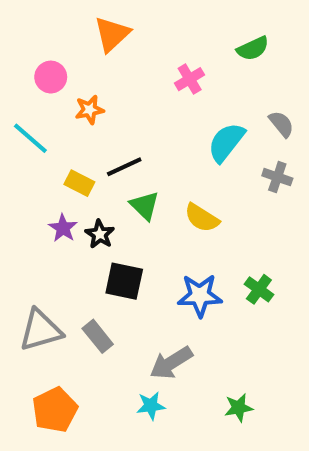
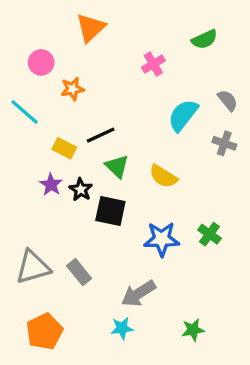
black square: (124, 281) -> (110, 211), moved

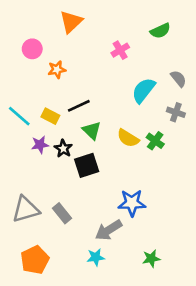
cyan line: (25, 112) -> (19, 116), moved
purple star: (51, 185) -> (40, 145), turned 30
black square: (110, 211) -> (87, 165), turned -30
green cross: (209, 234) -> (155, 141), moved
blue star: (162, 239) -> (132, 203), moved

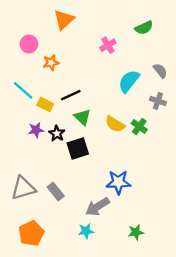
cyan line: (19, 116) -> (23, 90), moved

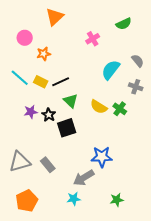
yellow rectangle: (45, 104) -> (41, 82), moved

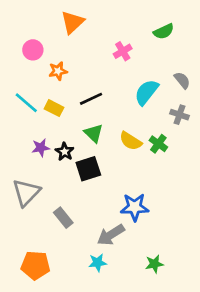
black line: (61, 82) -> (91, 99), moved
gray triangle: (20, 162) -> (26, 193), moved, turned -30
orange pentagon: (27, 201) -> (35, 265), turned 30

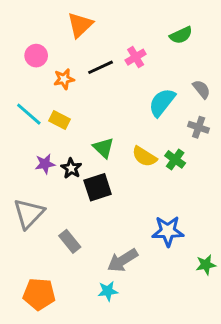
black line: (91, 99) -> (101, 67), moved
blue star: (135, 207) -> (168, 231), moved
green star: (154, 264) -> (206, 265), moved

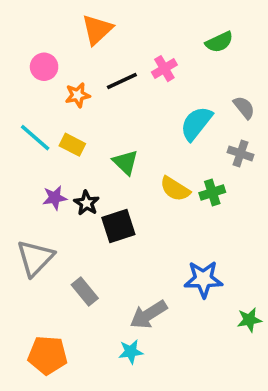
green triangle: (103, 148) -> (125, 162), moved
green cross: (175, 159) -> (212, 192), turned 36

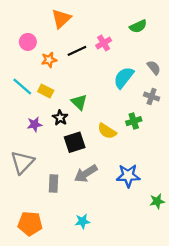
yellow semicircle: (175, 189) -> (107, 131), moved
black star: (87, 203) -> (60, 118), moved
gray rectangle: (85, 292) -> (53, 183), turned 42
gray arrow: (148, 315) -> (86, 173), moved

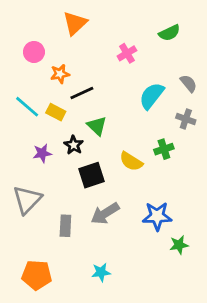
black line: (77, 51) -> (82, 93), moved
green star: (157, 201) -> (179, 245), moved

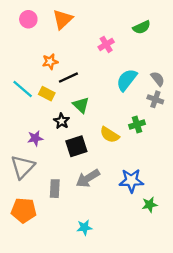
pink circle: (34, 52) -> (28, 19), moved
gray semicircle: (189, 83) -> (158, 79), moved
purple star: (42, 153) -> (35, 138), moved
orange pentagon: (37, 275) -> (24, 210), moved

